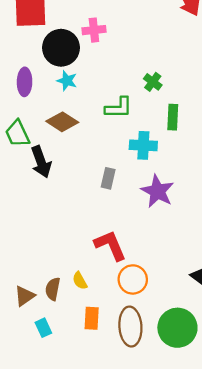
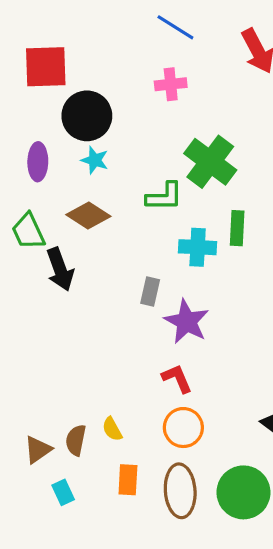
pink cross: (94, 30) -> (171, 84), moved
green cross: (153, 82) -> (210, 162), size x2.0
green rectangle: (173, 117) -> (237, 228), moved
purple star: (157, 191) -> (187, 322), moved
red L-shape: (110, 245) -> (177, 378), moved, size x0.7

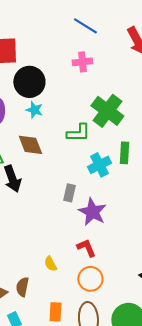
brown diamond: (88, 216) -> (30, 145), turned 36
cyan cross: (198, 247) -> (99, 165), turned -30
yellow semicircle: (112, 429) -> (50, 264), moved

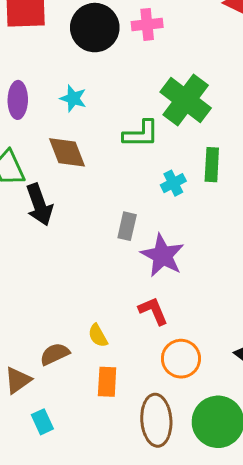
black circle: (29, 82) -> (95, 28), moved
cyan cross: (99, 165) -> (173, 183), size x0.7
orange circle: (90, 279) -> (181, 359), moved
brown semicircle: (22, 287) -> (55, 354), moved, turned 54
orange rectangle: (55, 312) -> (107, 382), moved

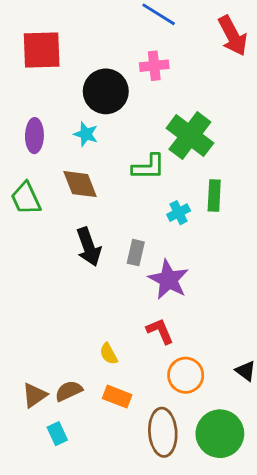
black circle: (95, 28) -> (106, 91), moved
black arrow: (39, 205) -> (89, 247), moved
brown semicircle: (55, 354) -> (69, 391), moved
orange rectangle: (107, 382) -> (117, 397), turned -72

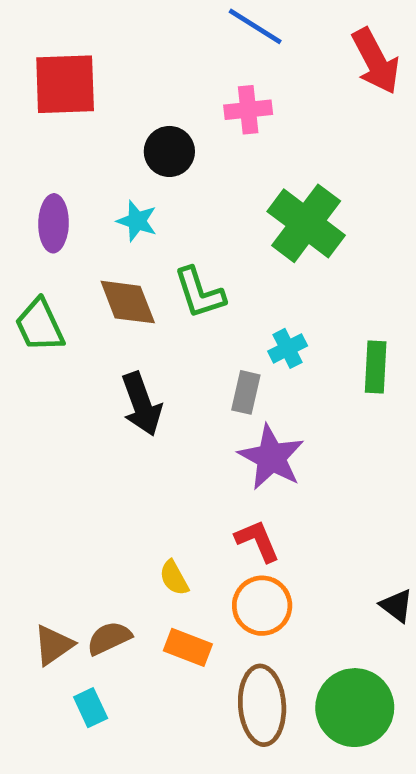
black circle: (106, 91) -> (169, 151), size x0.7
green L-shape: (149, 167) -> (199, 293), moved, turned 72
green rectangle: (214, 195) -> (376, 367), moved
gray rectangle: (136, 253) -> (246, 392), moved
orange circle: (186, 375) -> (262, 606), moved

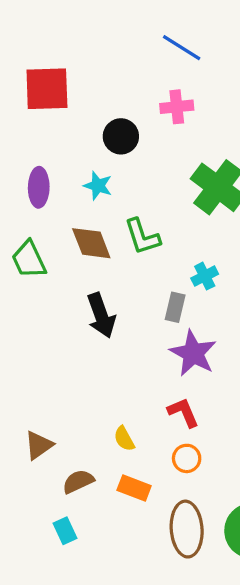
orange circle: (262, 606) -> (187, 458), size x0.7
brown triangle: (54, 645) -> (39, 445), moved

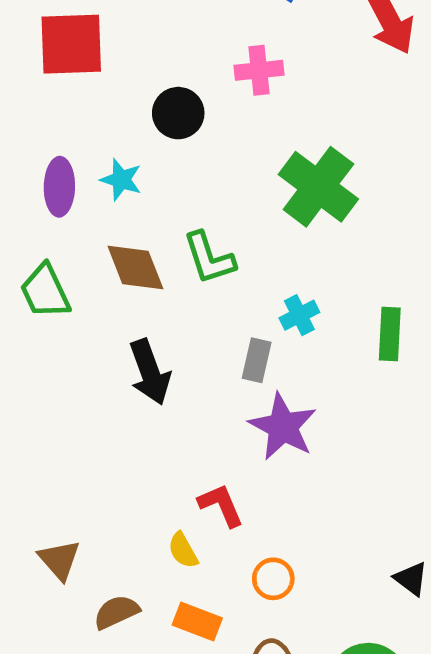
cyan star: (98, 186) -> (121, 180), moved
red L-shape: (183, 412) -> (221, 505), moved
brown triangle: (39, 445) -> (59, 560), turned -36

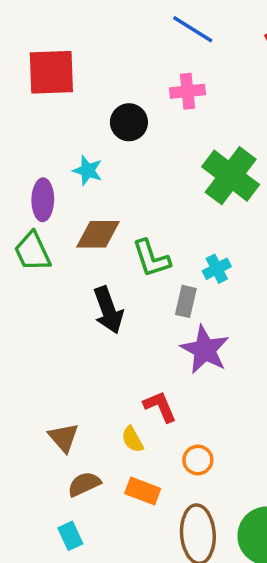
purple ellipse: (59, 187) -> (43, 200), moved
green L-shape: (209, 258) -> (151, 258), moved
brown diamond: (135, 268) -> (98, 234), turned -69
brown triangle: (59, 560) -> (63, 438), moved

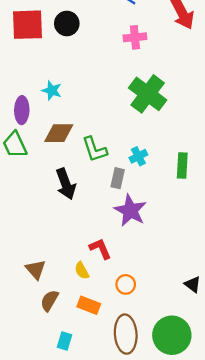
pink cross: (188, 91) -> (135, 37), moved
black circle: (129, 122) -> (67, 23), moved
brown semicircle: (84, 484) -> (49, 301), turned -35
cyan rectangle: (70, 536) -> (64, 341), moved, turned 42

